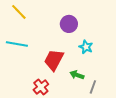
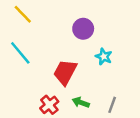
cyan line: (17, 44) -> (20, 53), turned 40
green arrow: (77, 75) -> (81, 102), moved

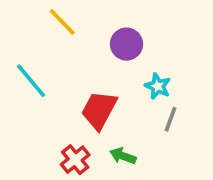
yellow line: (23, 14) -> (62, 22), moved
gray line: (112, 105) -> (171, 119), moved

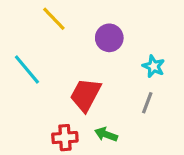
cyan star: (158, 86) -> (154, 66), moved
red cross: (75, 160) -> (65, 138), turned 35

